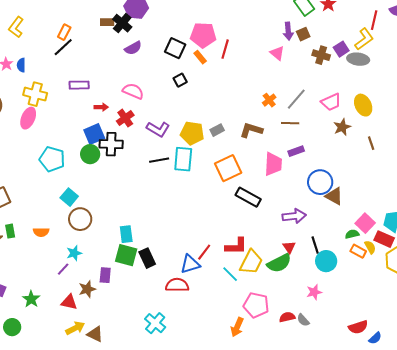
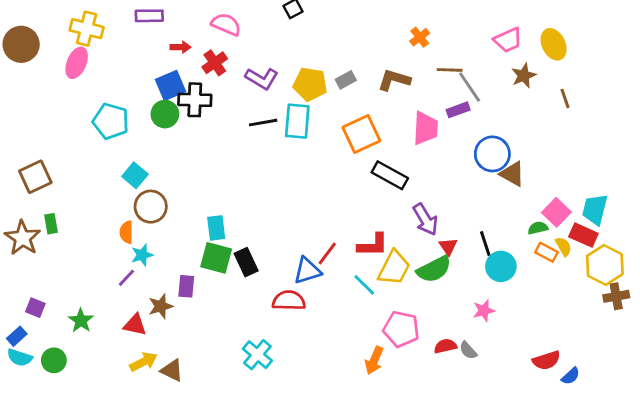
gray line: (296, 99) -> (470, 87), moved, turned -75
purple arrow: (294, 216) -> (425, 219), moved, turned 65
orange semicircle: (41, 232) -> (126, 232), moved, turned 91

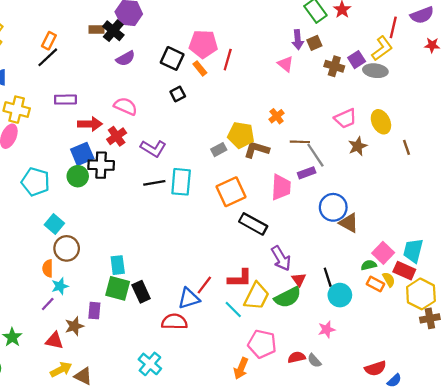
red arrow: (181, 47) -> (90, 124), size x1.5
yellow pentagon: (310, 84) -> (241, 135), moved
brown line: (565, 98) -> (407, 147), moved

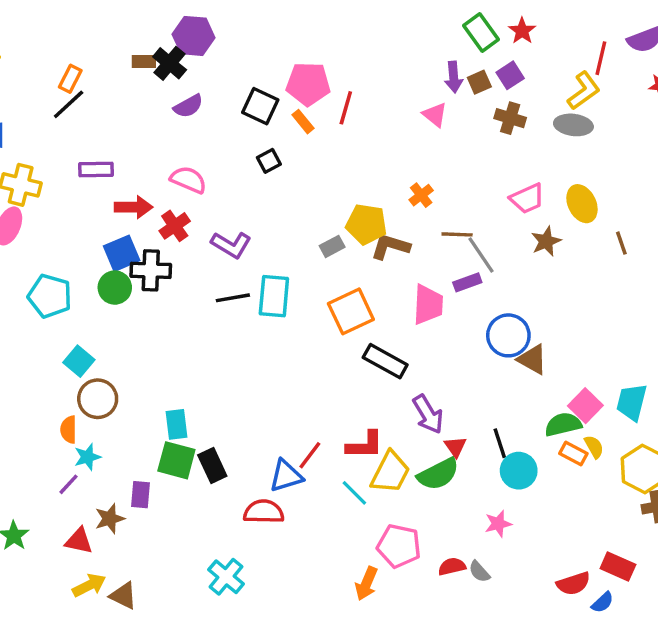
purple square: (357, 60) -> (510, 75), moved
green semicircle: (369, 265) -> (563, 424), size x1.5
red rectangle: (404, 271) -> (618, 566), moved

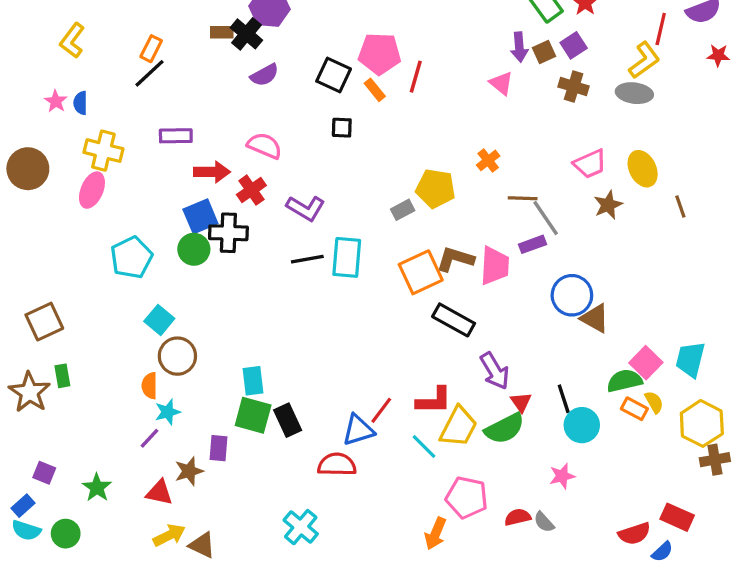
black square: (269, 161) -> (342, 128), turned 30
brown L-shape: (390, 246) -> (455, 259), moved
cyan pentagon: (50, 296) -> (131, 257), turned 30

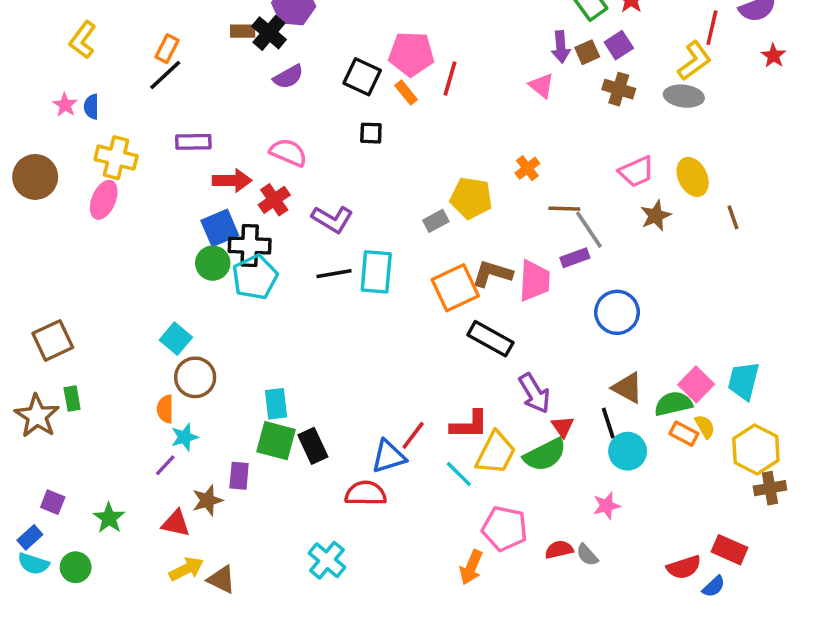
red star: (718, 55) -> (773, 56), turned 30
cyan pentagon: (131, 257) -> (255, 277), moved
brown triangle: (595, 318) -> (628, 388), moved

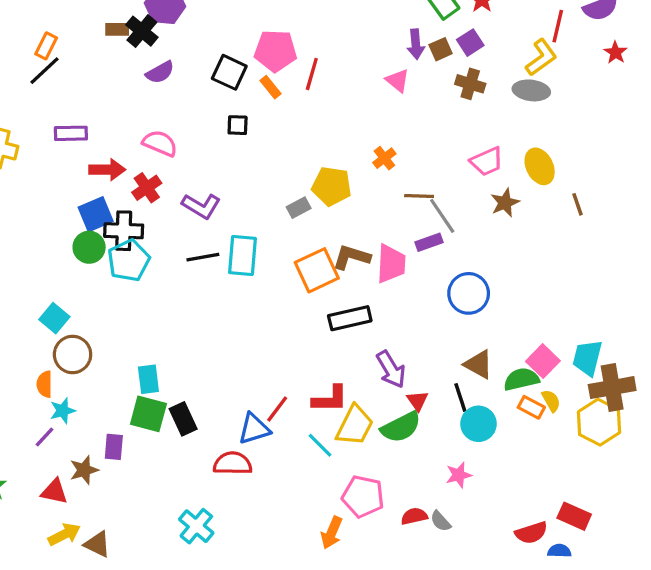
black rectangle: (490, 339) -> (350, 318), turned -42
brown cross: (770, 488) -> (612, 388), moved, size x1.5
blue semicircle: (714, 587) -> (559, 551), turned -135

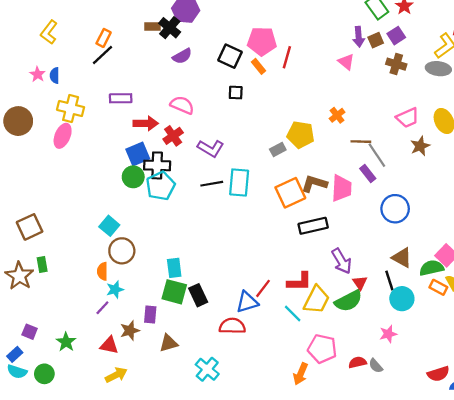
purple rectangle: (429, 242) -> (368, 173), turned 72
brown triangle: (97, 544) -> (168, 343), moved, turned -42

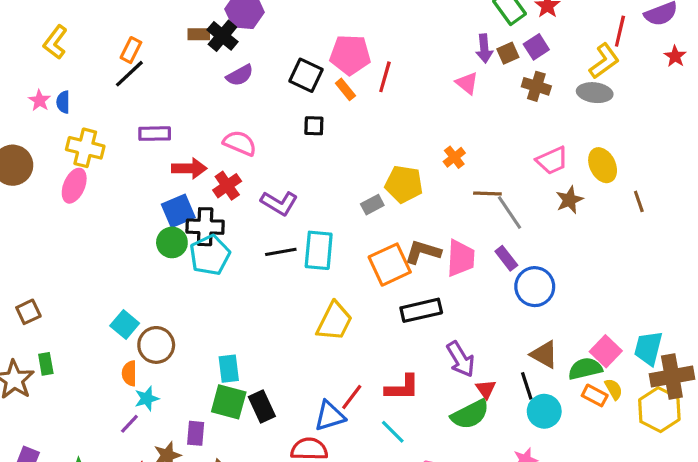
purple rectangle: (368, 173) -> (506, 258), moved
cyan square: (109, 226) -> (125, 324), moved
brown square: (30, 227) -> (28, 312), size x0.7
yellow trapezoid: (317, 300) -> (334, 321), moved

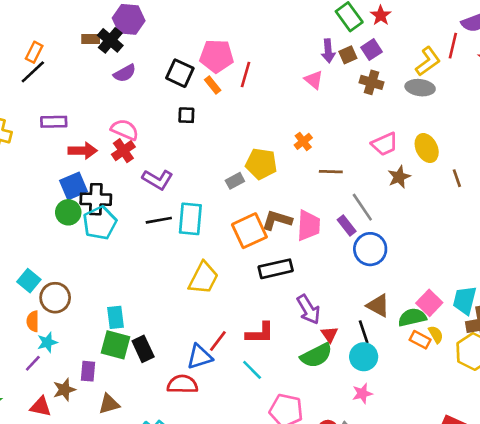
red line: (620, 31) -> (453, 46), moved
red cross: (227, 186) -> (123, 151), moved
gray line: (510, 212) -> (362, 207), moved
cyan circle: (544, 411) -> (364, 357), moved

